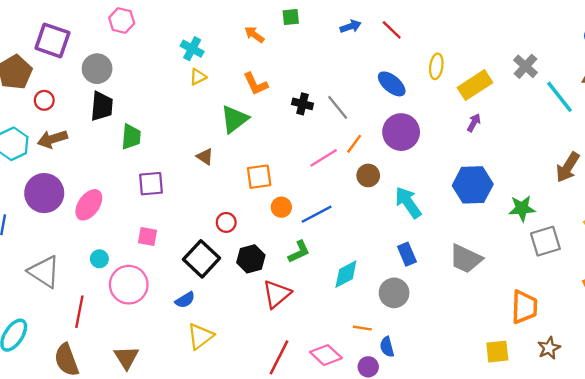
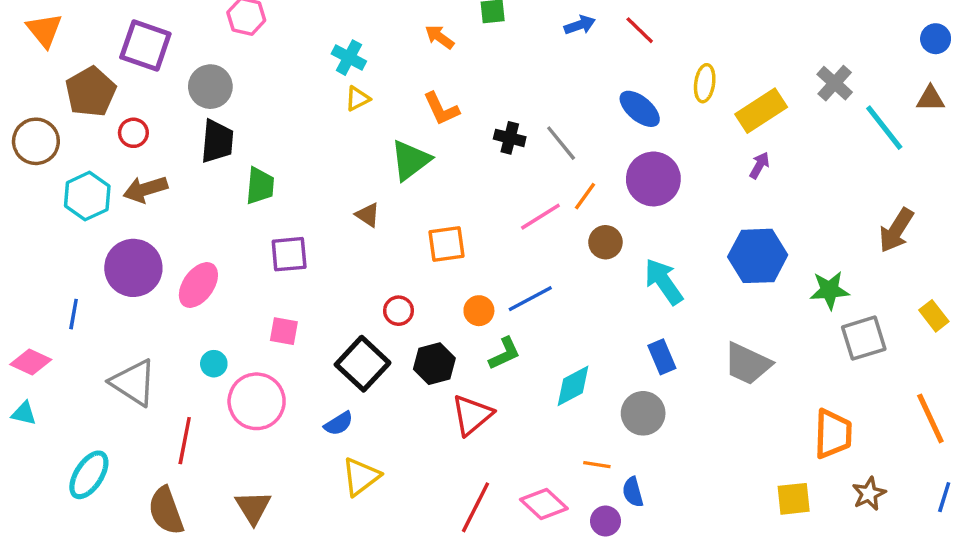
orange circle: (281, 207) -> (479, 311), moved

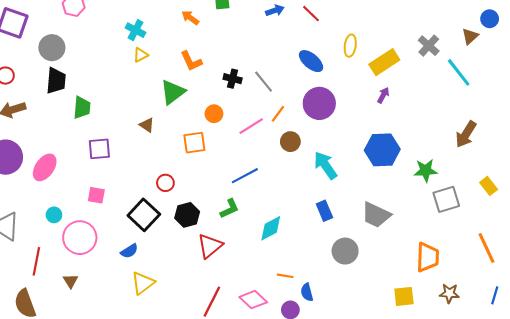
brown triangle: (930, 99) -> (470, 36), moved, turned -42
orange circle: (479, 311) -> (214, 114), moved
gray circle: (643, 413) -> (345, 251), moved
brown star: (869, 494) -> (449, 293), turned 30
brown triangle: (253, 507) -> (70, 281), moved, size x0.7

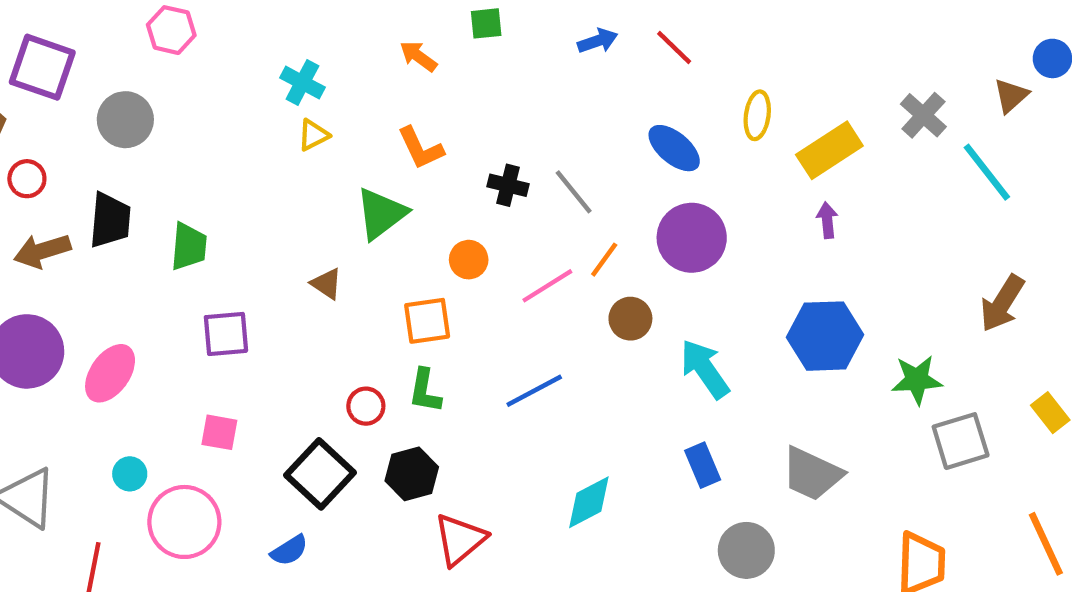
black trapezoid: (56, 81) -> (110, 220), moved
purple arrow: (383, 95) -> (827, 220), turned -35
green L-shape: (229, 209) -> (425, 391), moved, turned 125

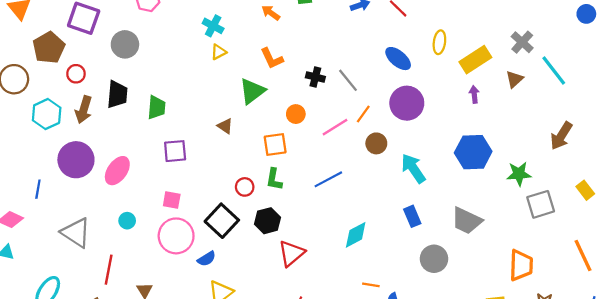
brown triangle: (1011, 96) -> (515, 79), moved
brown arrow: (42, 251) -> (84, 110), turned -56
pink circle: (184, 522) -> (176, 236), moved

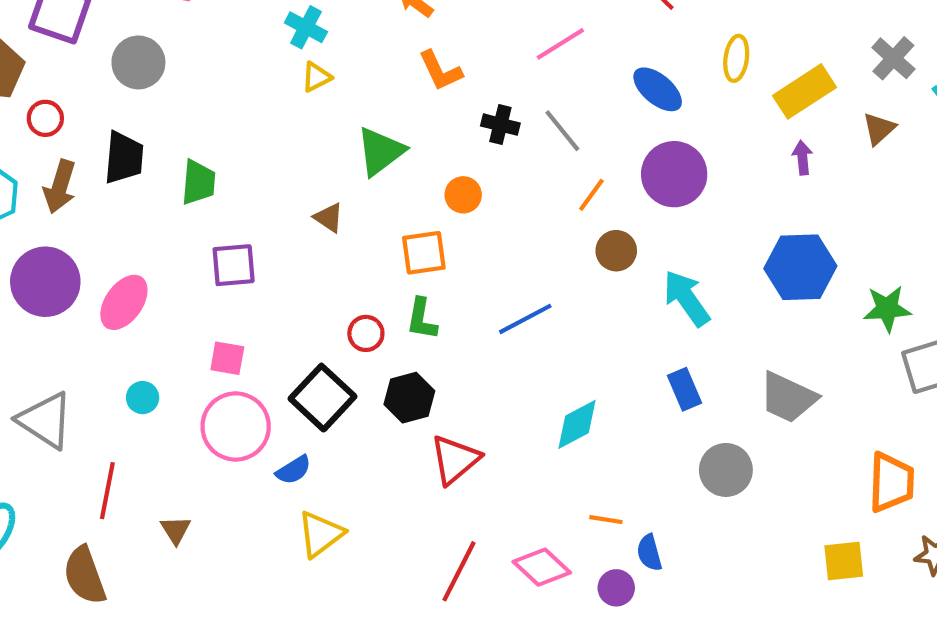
orange L-shape: (272, 59) -> (440, 71), moved
pink line: (335, 127) -> (560, 44), moved

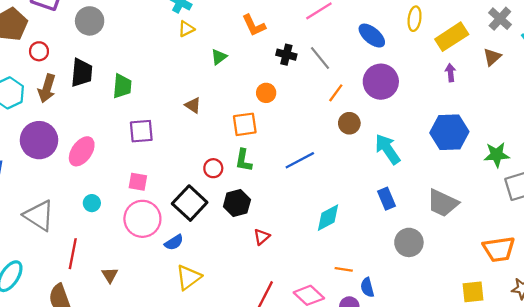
green triangle: (380, 151) -> (219, 57), moved, size x0.6
red triangle: (455, 460) -> (262, 237), size x0.6
orange trapezoid: (891, 482) -> (499, 249), turned 80

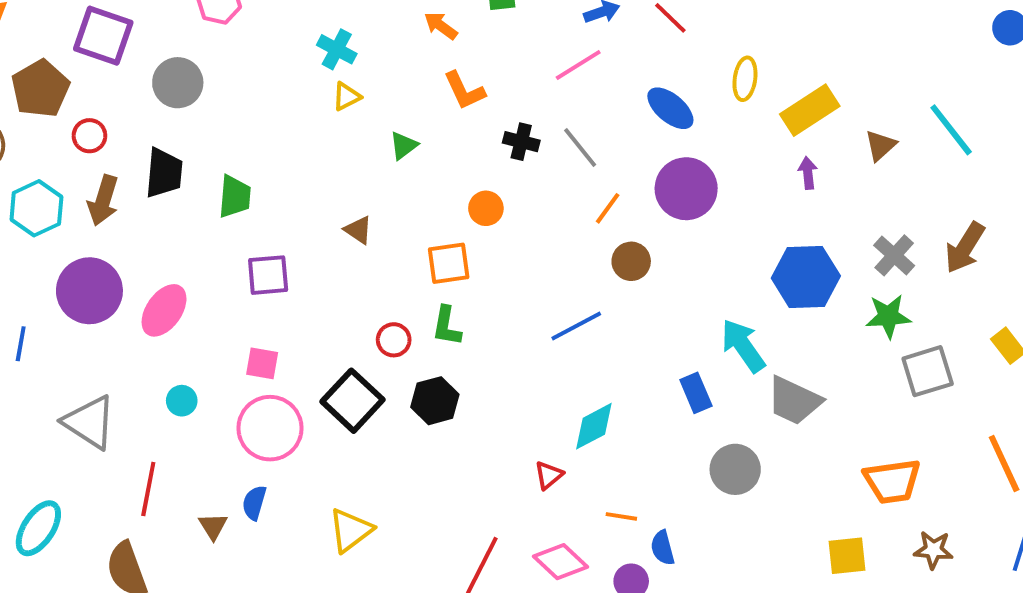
gray cross: (500, 19) -> (894, 255), moved
cyan arrow: (388, 149) -> (743, 346), moved
blue line: (300, 160) -> (576, 326), moved
red triangle: (262, 237) -> (549, 475), moved
blue semicircle: (174, 242) -> (254, 503), moved, turned 138

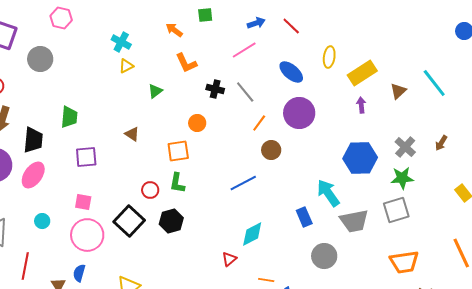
black trapezoid: (164, 173) -> (33, 140), moved
brown arrow: (965, 248) -> (441, 143), size x0.6
gray square: (928, 371) -> (396, 210), moved
gray trapezoid: (794, 401) -> (354, 221), turned -36

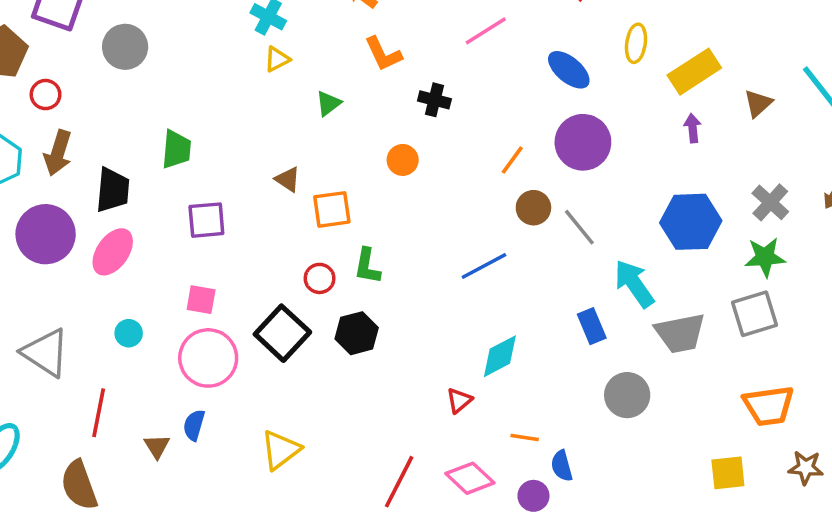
gray line: (245, 92) -> (579, 227), moved
orange square: (178, 151) -> (332, 209), moved

